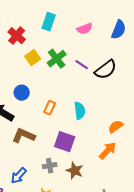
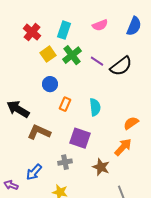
cyan rectangle: (49, 22) -> (64, 30), moved
blue circle: (22, 93) -> (50, 84), moved
brown star: (75, 171) -> (101, 167), moved

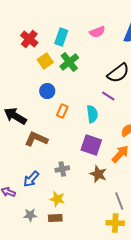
purple line: (97, 61) -> (108, 96), moved
purple square: (80, 138) -> (91, 145), moved

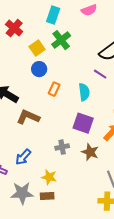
red cross: (29, 39) -> (14, 28), moved
yellow square: (45, 61) -> (37, 48), moved
gray cross: (62, 169) -> (62, 147), moved
gray star: (30, 215) -> (22, 193), size x1.6

